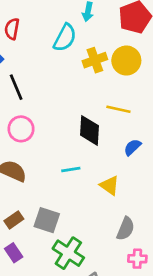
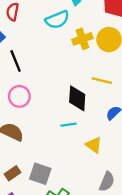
cyan semicircle: (65, 38) -> (57, 20), turned 40
cyan line: (71, 169) -> (68, 125), moved

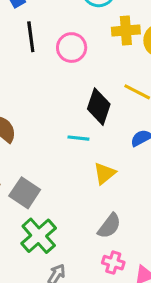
pink circle: (19, 96) -> (72, 48), moved
yellow triangle: (94, 145) -> (105, 173), turned 30

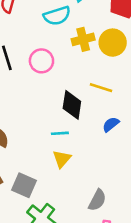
yellow triangle: (105, 173) -> (62, 159), moved

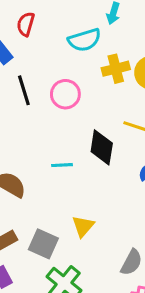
cyan line: (60, 133) -> (62, 165), moved
yellow triangle: (62, 159) -> (83, 226), moved

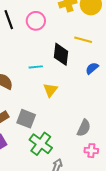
yellow triangle: (83, 226) -> (50, 90), moved

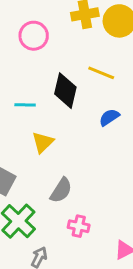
gray semicircle: (84, 128) -> (61, 190), moved
pink cross: (91, 151) -> (79, 226), moved

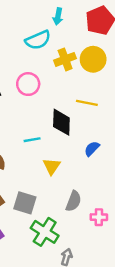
blue semicircle: (109, 117) -> (92, 149), moved
pink cross: (79, 226) -> (99, 217), moved

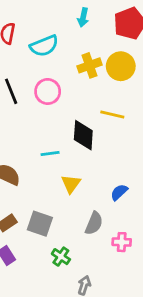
cyan semicircle: (38, 40) -> (44, 46), moved
blue semicircle: (92, 149) -> (119, 192), moved
green cross: (45, 232) -> (61, 257), size x0.6

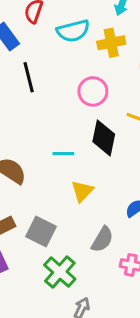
yellow cross: (90, 65) -> (111, 43), moved
pink circle: (48, 91) -> (93, 91), moved
green cross: (61, 257) -> (60, 272), size x1.5

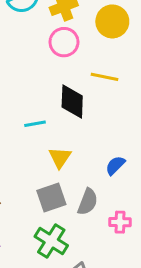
pink circle: (93, 91) -> (64, 42), moved
gray square: (41, 231) -> (51, 197), moved, turned -36

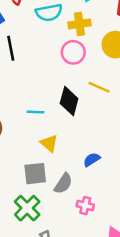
yellow triangle: (60, 158) -> (49, 143), turned -36

